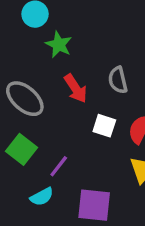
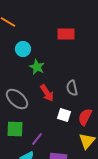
green square: (21, 149) -> (15, 129), turned -36

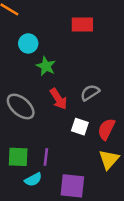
gray semicircle: (72, 88) -> (90, 93), turned 70
green square: (15, 129) -> (18, 157), moved
purple line: (37, 139) -> (46, 157), turned -32

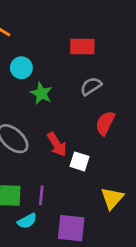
gray semicircle: (90, 93) -> (91, 86), moved
red arrow: (58, 99) -> (57, 144), moved
red semicircle: (106, 129) -> (105, 123), moved

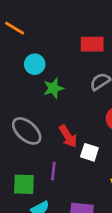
green star: (41, 93) -> (53, 88), turned 30
purple line: (41, 195) -> (53, 171), moved

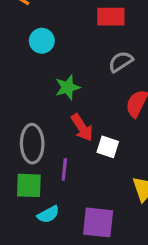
green star: (53, 88) -> (68, 87), moved
gray ellipse: (27, 131) -> (32, 144), moved, turned 48

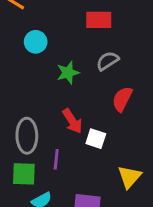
green star: (68, 87) -> (68, 73), moved

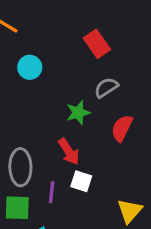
red rectangle: (99, 20) -> (97, 44), turned 55
green star: (68, 73) -> (78, 113), moved
white square: (96, 139) -> (81, 181), moved

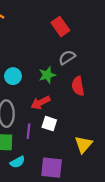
cyan circle: (30, 67) -> (13, 76), moved
red semicircle: (122, 128) -> (78, 86), turned -36
red arrow: (69, 152) -> (41, 103), turned 96

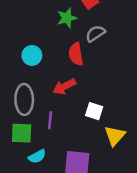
green star: (47, 75) -> (67, 18), moved
red semicircle: (78, 86) -> (76, 54), moved
white square: (49, 124) -> (94, 111), moved

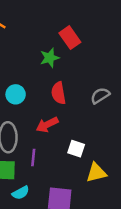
gray semicircle: (95, 33) -> (100, 96), moved
yellow triangle: (115, 136) -> (96, 173), turned 35

